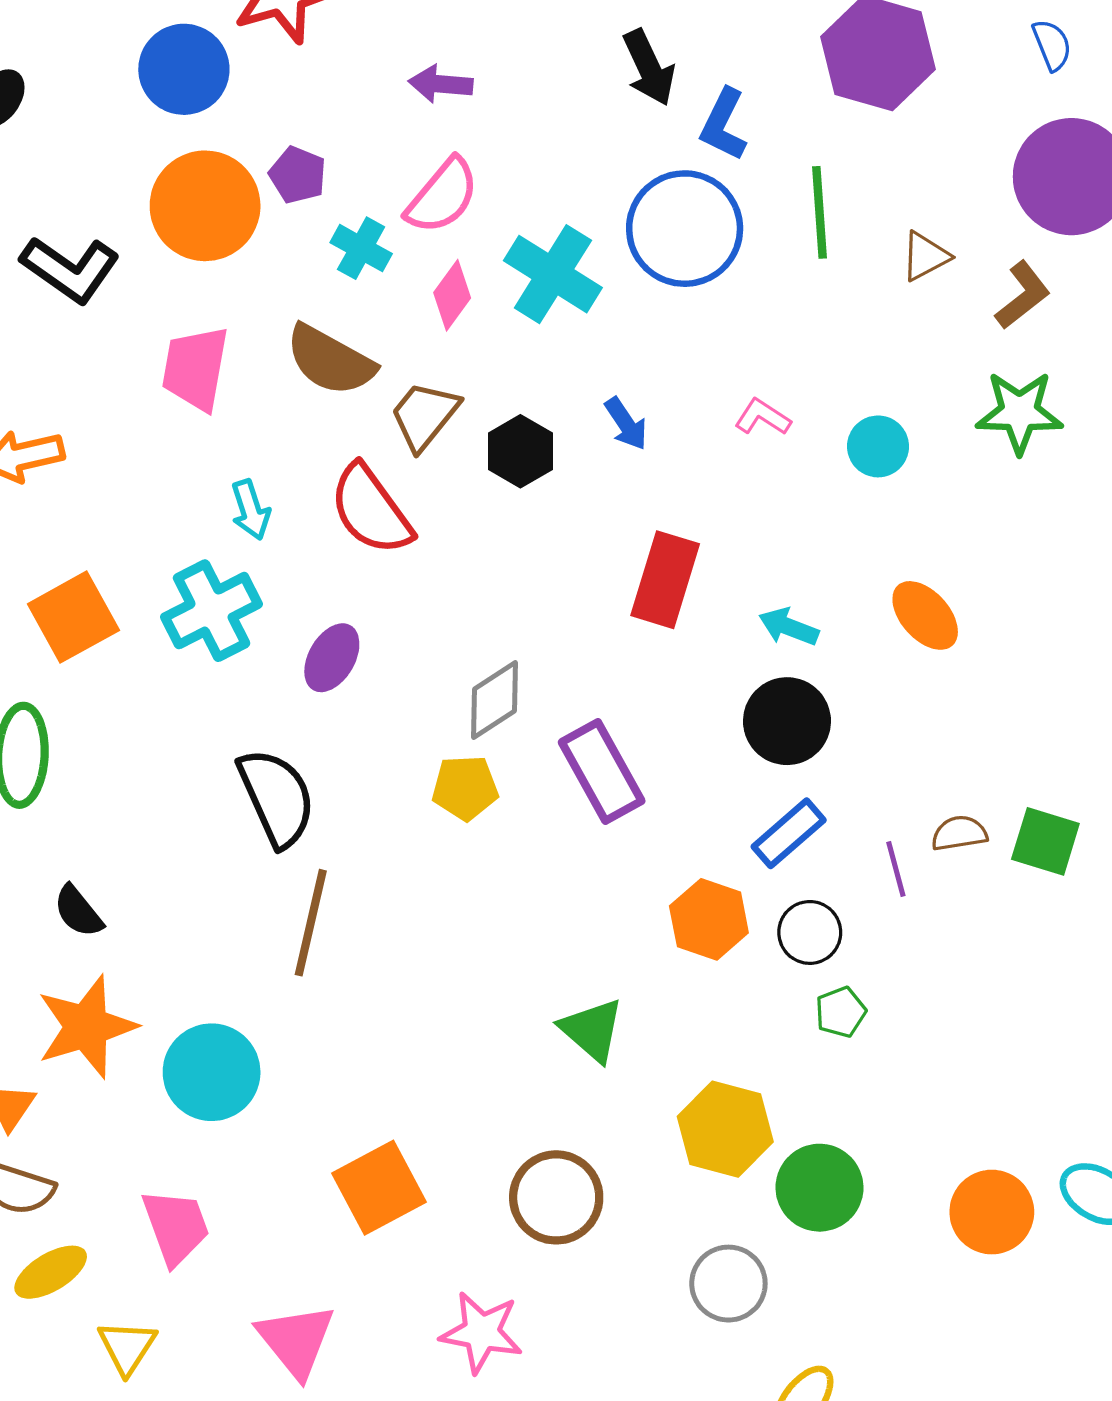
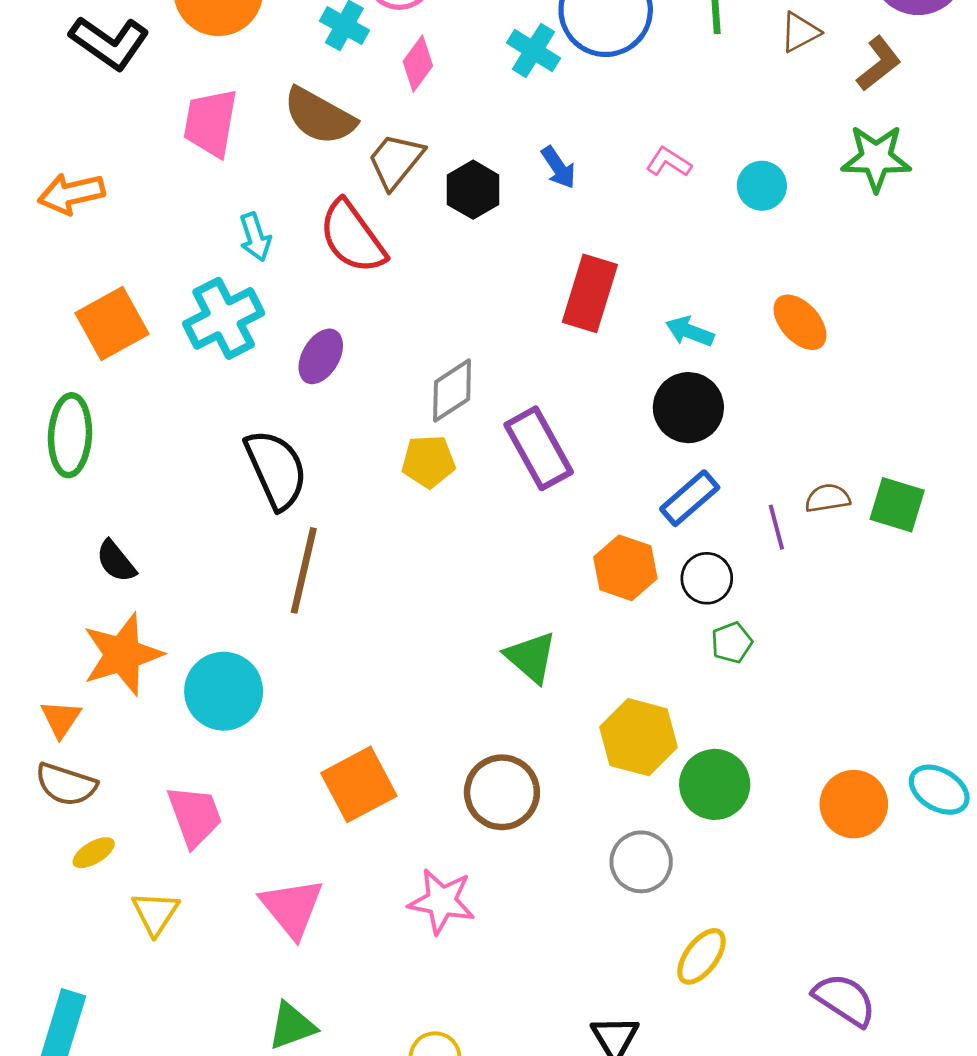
cyan cross: (553, 274) -> (533, 50), moved, size x0.7
yellow ellipse: (51, 1272) -> (94, 853), size x0.7

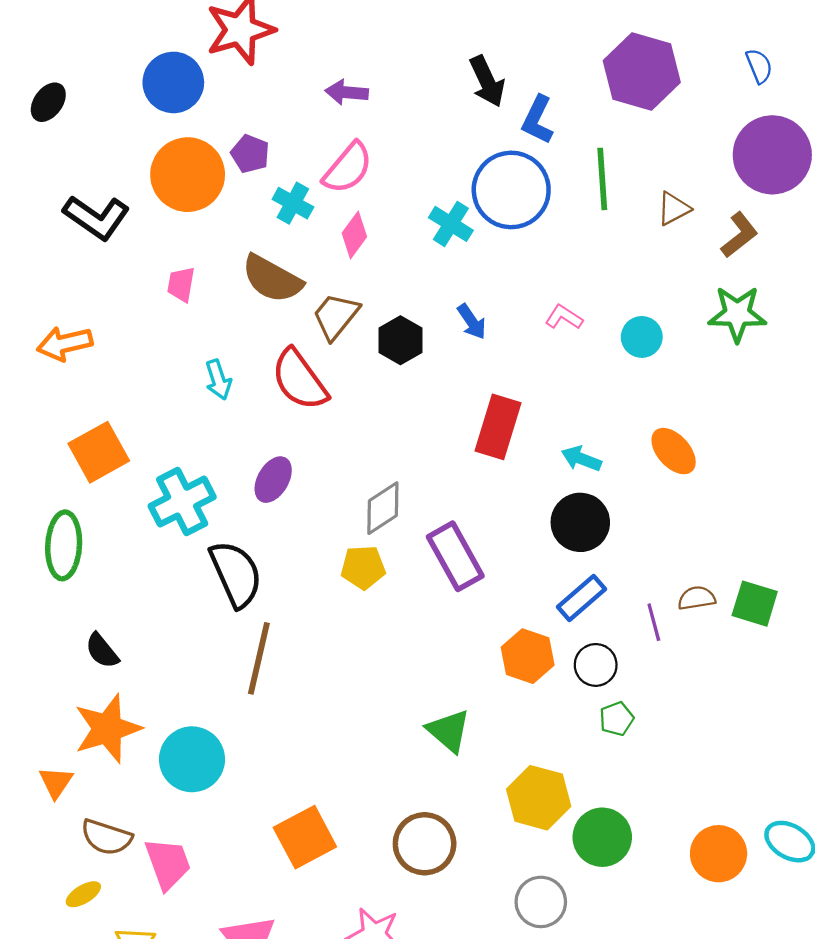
pink trapezoid: (210, 123) -> (181, 284), size x0.6
cyan cross: (224, 318) -> (182, 502), moved
brown semicircle: (66, 784) -> (106, 837), moved

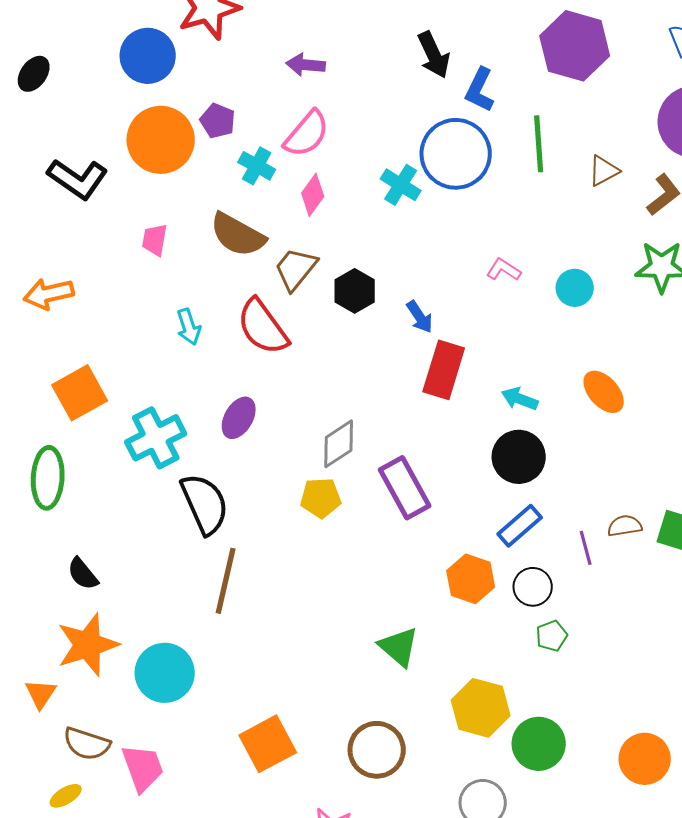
blue arrow: (472, 322) -> (420, 317), moved

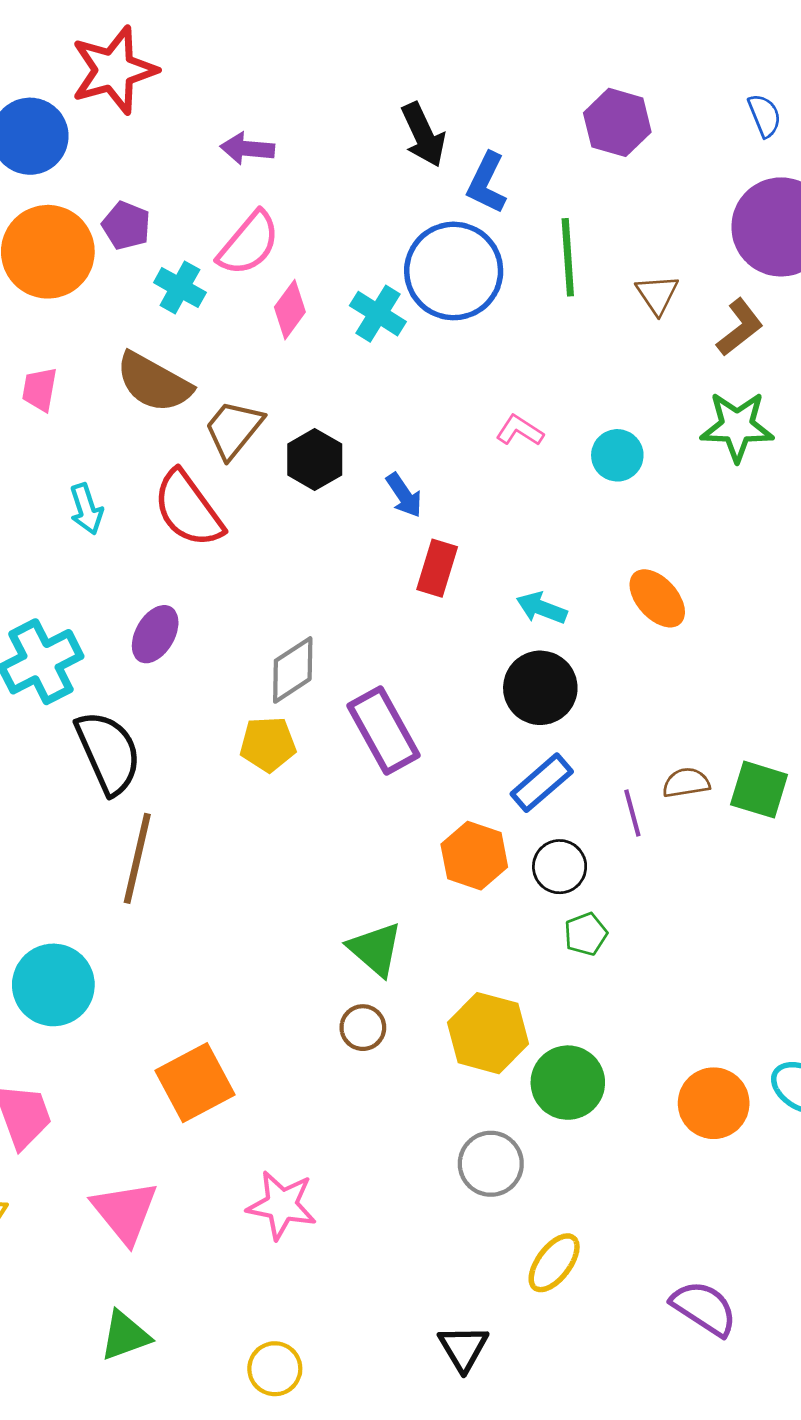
purple hexagon: (575, 46) -> (617, 122), size x0.7
brown triangle: (604, 171) -> (657, 294), turned -36
pink diamond: (313, 195) -> (290, 310), moved
red rectangle: (444, 370) -> (437, 568), size x0.7
brown circle: (377, 750) -> (363, 1028), moved, size x0.6

